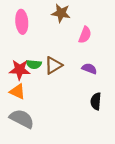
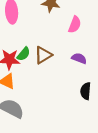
green semicircle: (34, 64) -> (24, 54), turned -56

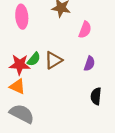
purple semicircle: (79, 58) -> (89, 64), turned 88

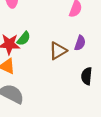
brown triangle: (53, 60) -> (58, 51), moved

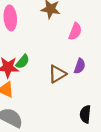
black semicircle: (87, 76) -> (85, 114), moved

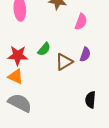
green semicircle: (23, 62) -> (44, 49), moved

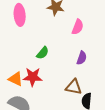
red star: (18, 55) -> (33, 77), moved
brown triangle: (64, 62) -> (74, 87), moved, turned 42

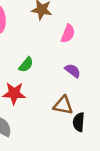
purple semicircle: (82, 58) -> (73, 71), turned -72

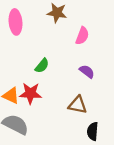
black semicircle: (79, 122) -> (93, 131), moved

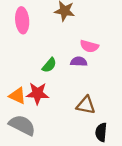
pink semicircle: (82, 36) -> (89, 46), moved, turned 84
purple semicircle: (87, 71) -> (79, 62), moved, turned -35

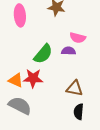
green semicircle: (49, 65) -> (43, 54), size x1.5
black semicircle: (101, 132) -> (79, 112), moved

